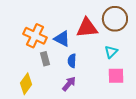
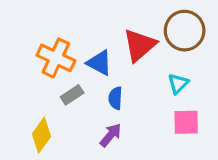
red triangle: (87, 28) -> (140, 45), turned -35
gray rectangle: (45, 59) -> (72, 95), turned 72

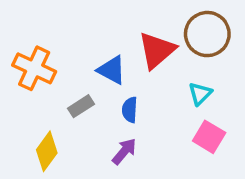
orange cross: (56, 58) -> (34, 68), moved
pink square: (186, 122) -> (209, 137), turned 32

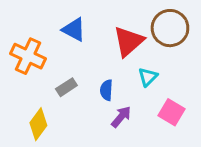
blue triangle: (112, 70) -> (74, 30), moved
cyan triangle: (200, 94) -> (148, 77), moved
purple arrow: (124, 151) -> (121, 117), moved

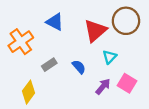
orange cross: (28, 56) -> (21, 42), turned 30
blue semicircle: (106, 90) -> (79, 67), turned 136
purple arrow: (121, 117) -> (103, 87), moved

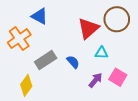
blue triangle: (55, 22) -> (40, 16), moved
cyan triangle: (110, 57) -> (102, 53), turned 48
gray rectangle: (49, 65) -> (46, 60), size x1.5

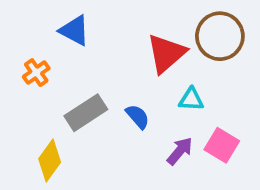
orange cross: (19, 39) -> (36, 73), size x0.6

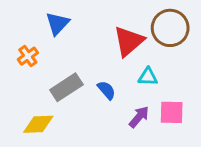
blue triangle: (75, 30) -> (58, 23), turned 45
pink square: (222, 145) -> (172, 112), turned -30
yellow diamond: (50, 161) -> (38, 124), turned 52

